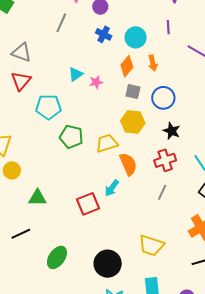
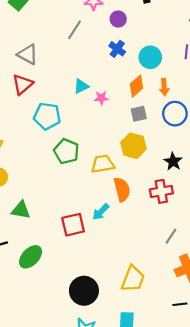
gray square: (133, 92) -> (139, 114), turned -35
blue circle: (163, 98) -> (175, 114), moved
gray line: (162, 192) -> (171, 236), moved
yellow trapezoid: (151, 246) -> (133, 279), turned -96
green ellipse: (57, 257) -> (31, 257), moved

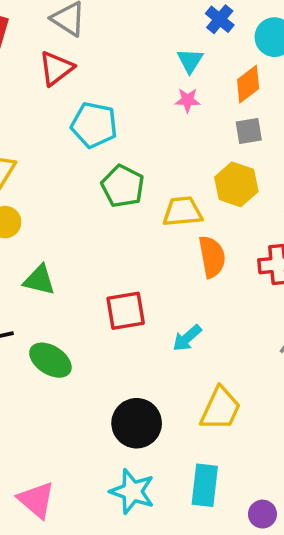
cyan triangle: (81, 86) -> (190, 61), moved, turned -35
cyan arrow: (101, 212) -> (187, 338), moved
green ellipse: (31, 257) -> (50, 360), turned 75

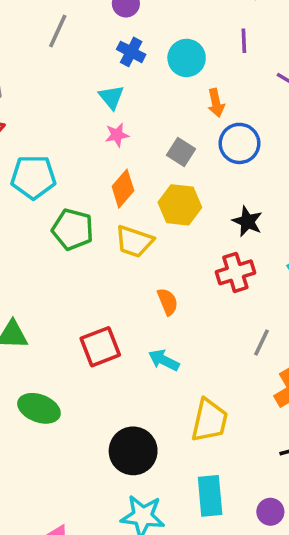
orange diamond: (248, 84) -> (123, 189), moved
gray square: (249, 131) -> (181, 152), turned -36
yellow trapezoid: (182, 212) -> (134, 241), turned -144
orange semicircle: (212, 257) -> (168, 302), moved, size x0.7
cyan arrow: (187, 338) -> (164, 360), turned 80

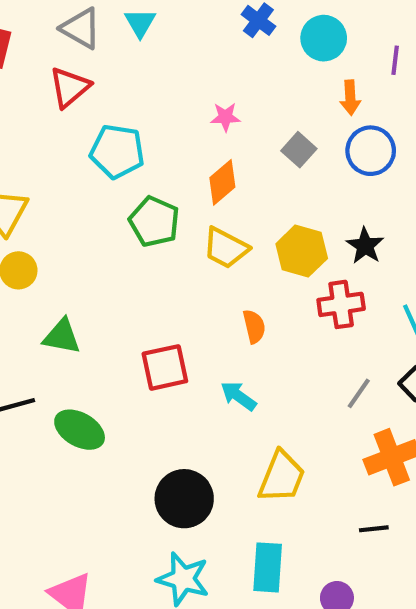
purple line: (244, 41) -> (395, 60), moved
cyan triangle: (111, 97) -> (140, 23), moved
yellow hexagon: (180, 205) -> (302, 251), moved

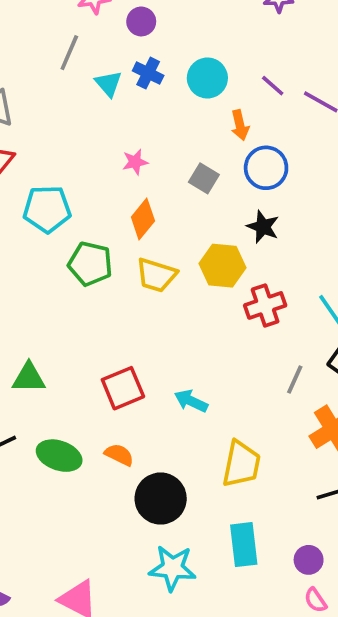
cyan triangle: (140, 23) -> (108, 84), moved
purple line: (395, 60) -> (273, 86), turned -45
black star: (365, 246) -> (263, 227), moved
orange semicircle: (254, 326) -> (119, 455), moved, turned -40

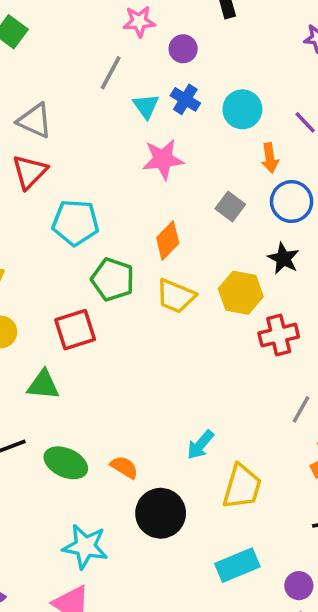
pink star: (135, 162) -> (163, 159), moved, size x1.6
red square: (123, 388) -> (75, 330), moved
cyan arrow: (191, 401) -> (200, 445), moved, turned -80
cyan rectangle: (244, 545) -> (237, 565), turned 69
cyan star: (172, 568) -> (85, 547), moved

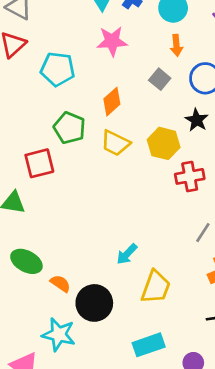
orange arrow: (270, 158) -> (176, 45), moved
cyan pentagon: (75, 223) -> (58, 69), moved
orange semicircle: (124, 467) -> (60, 284), moved
cyan star: (85, 547) -> (59, 334), moved

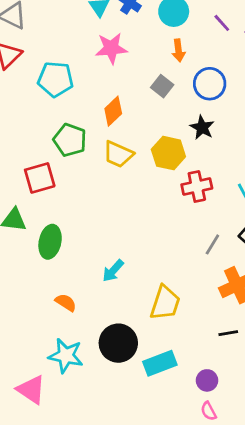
cyan arrow: (127, 254) -> (113, 271), moved
green ellipse: (26, 261) -> (50, 242), moved, turned 76
black circle: (94, 303) -> (118, 343), moved

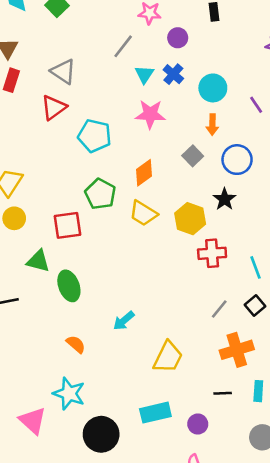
green ellipse: (50, 242) -> (69, 286), turned -40
black circle: (118, 343) -> (101, 434), moved
purple circle: (207, 380) -> (198, 424), moved

